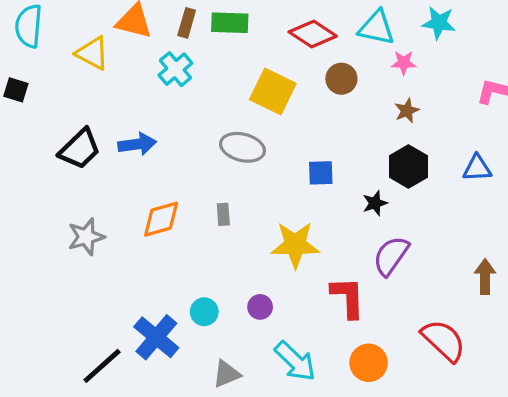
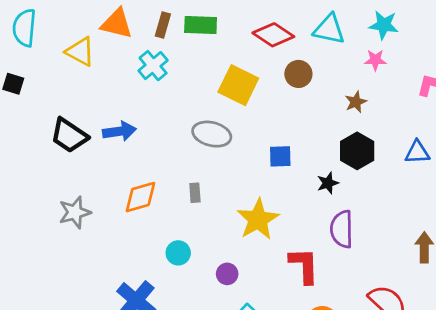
pink star: (404, 63) -> (375, 60), moved
black trapezoid: (80, 149) -> (69, 135), turned 78
yellow star: (295, 245) -> (258, 219), turned -30
purple semicircle: (391, 256) -> (342, 229), turned -36
cyan circle: (204, 312) -> (178, 253), moved

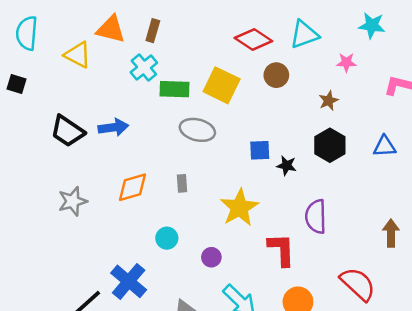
green rectangle: (201, 25) -> (174, 89), moved
cyan star: (384, 25) -> (372, 25), moved
cyan triangle: (329, 29) -> (304, 34), turned -32
black star: (328, 183) -> (287, 166), moved, turned 30

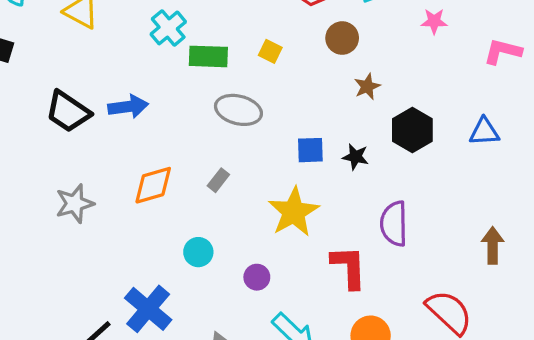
yellow square: (222, 85) -> (270, 51), size x0.5
brown star: (329, 101) -> (367, 87), moved
blue square: (260, 150) -> (310, 150), moved
gray rectangle: (182, 183) -> (218, 180), turned 42

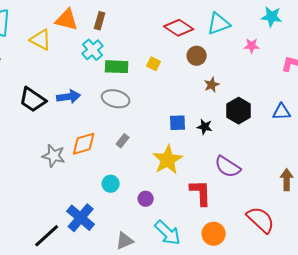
gray ellipse: (238, 110) -> (116, 99), moved
gray star: (75, 204) -> (54, 156), moved, turned 30
purple semicircle: (394, 224) -> (228, 167), turned -56

